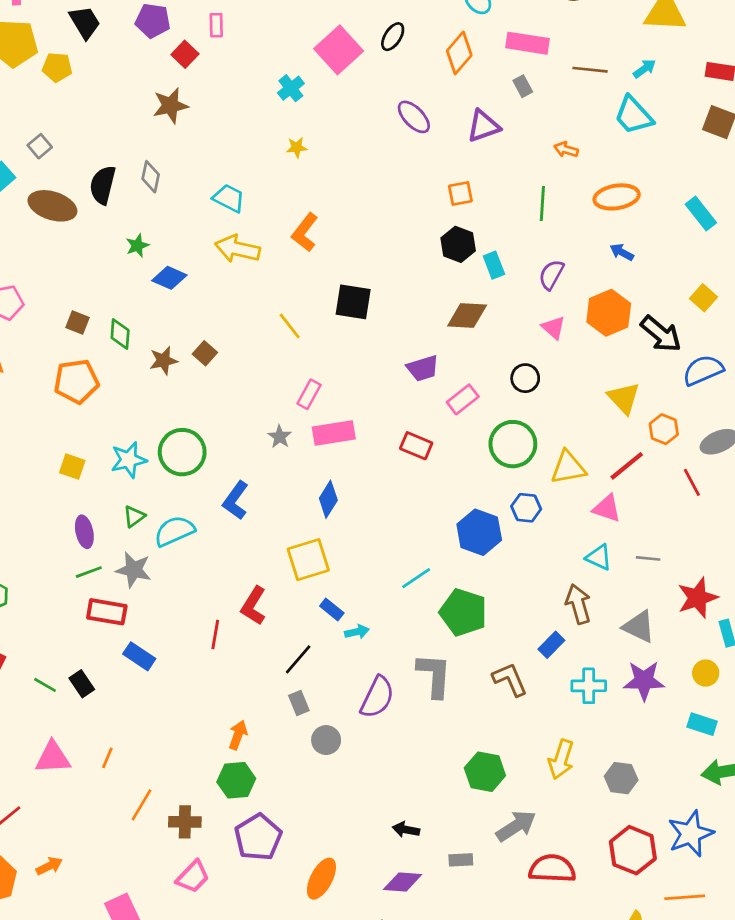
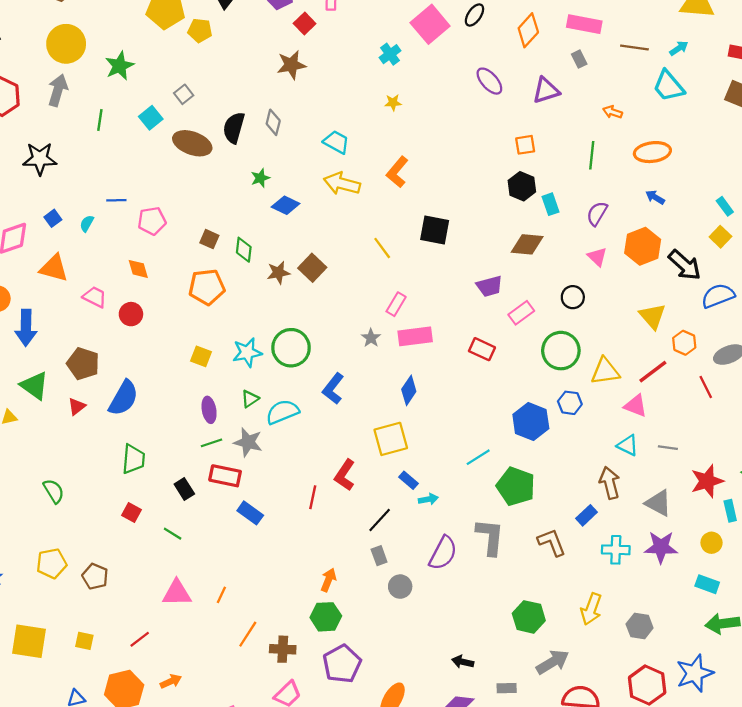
cyan rectangle: (701, 213) -> (725, 206), moved, size x0.7
brown square: (205, 353) -> (312, 268), size x1.4
black rectangle: (82, 684) -> (184, 489), moved

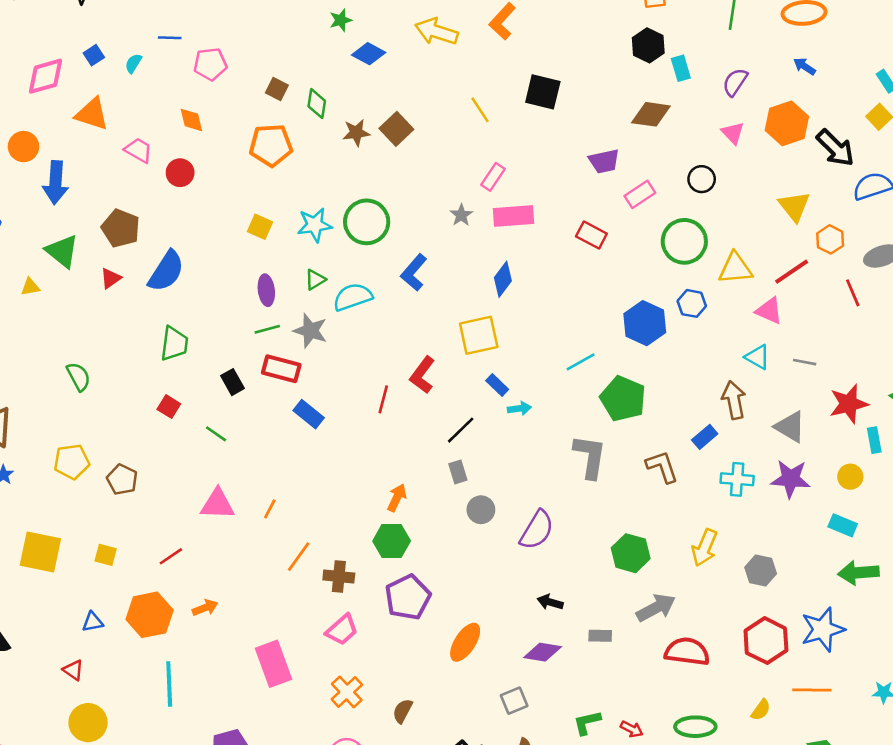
purple semicircle: (443, 553) -> (537, 530), moved

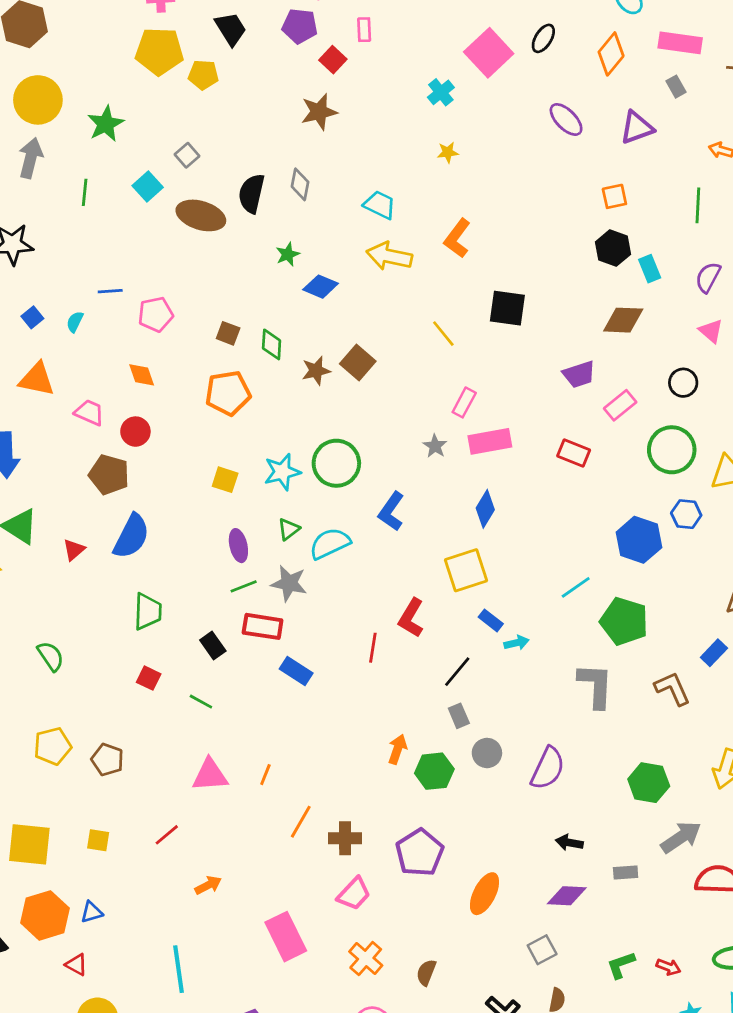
brown pentagon: (121, 228) -> (109, 475), moved
green hexagon: (392, 541) -> (434, 771), moved
orange hexagon: (150, 615) -> (45, 915), moved

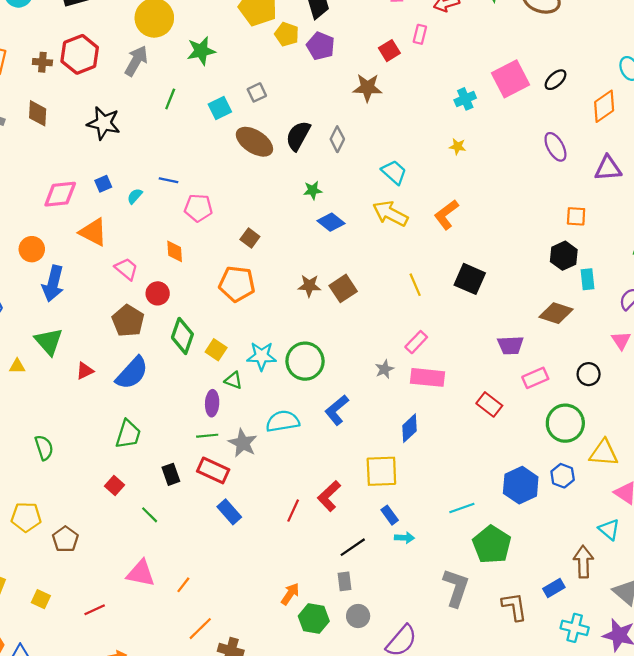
purple pentagon: (300, 26) -> (321, 46), moved
green diamond: (272, 344) -> (182, 336), moved, size x1.4
green triangle: (289, 529) -> (233, 380), moved, turned 42

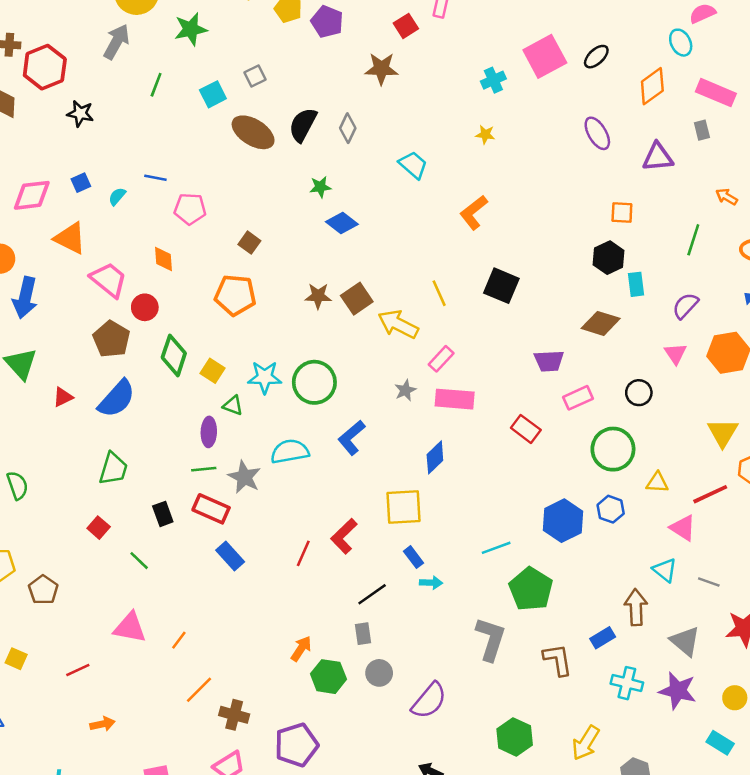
red hexagon: (80, 54) -> (45, 67), moved
black star: (104, 123) -> (80, 113), size x0.7
yellow arrow: (390, 214) -> (398, 324), moved
pink trapezoid: (126, 269) -> (109, 280), size x1.4
yellow triangle: (604, 453) -> (657, 483), size x0.7

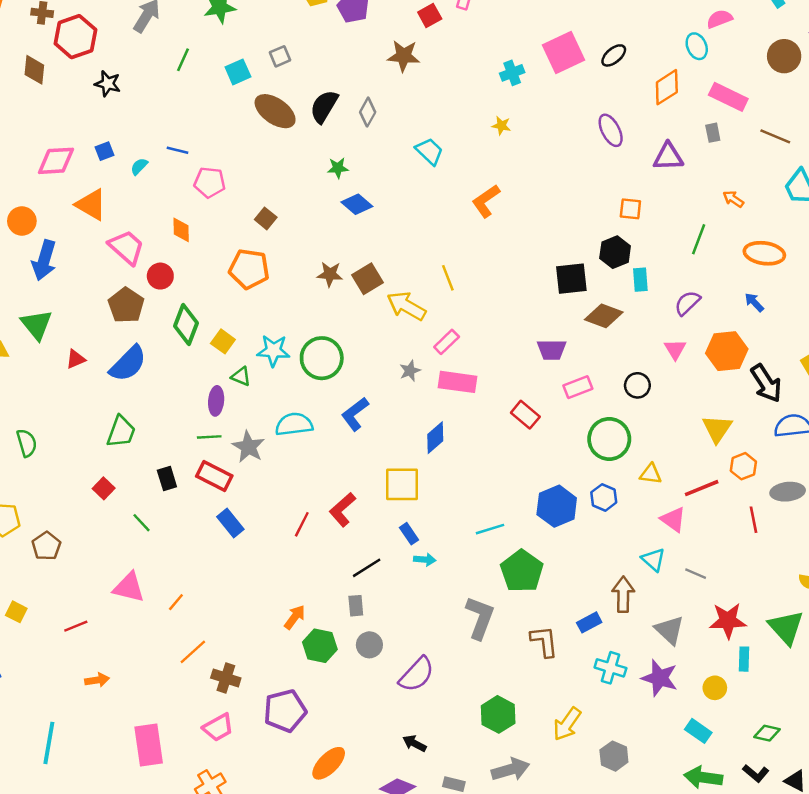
black square: (501, 286) -> (571, 279), moved, turned -32

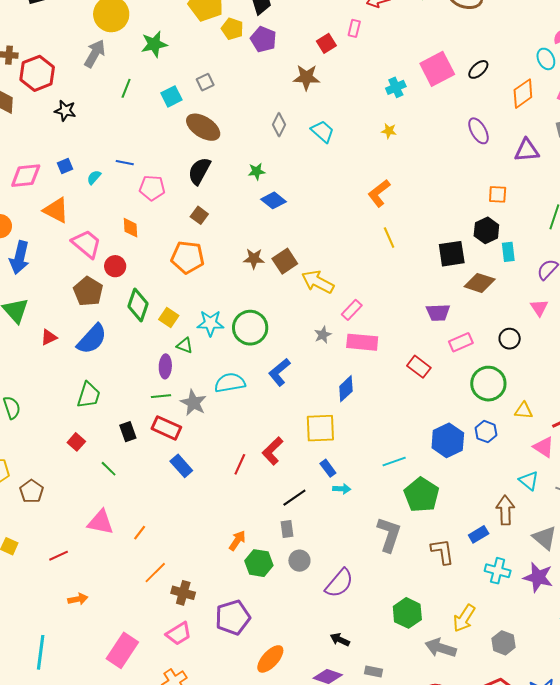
black semicircle: (324, 106) -> (199, 171), moved
cyan trapezoid: (429, 151) -> (322, 131), moved
yellow line: (448, 278) -> (389, 238), moved
pink rectangle: (149, 745) -> (122, 650), turned 44
gray arrow: (511, 770) -> (441, 648), moved, turned -144

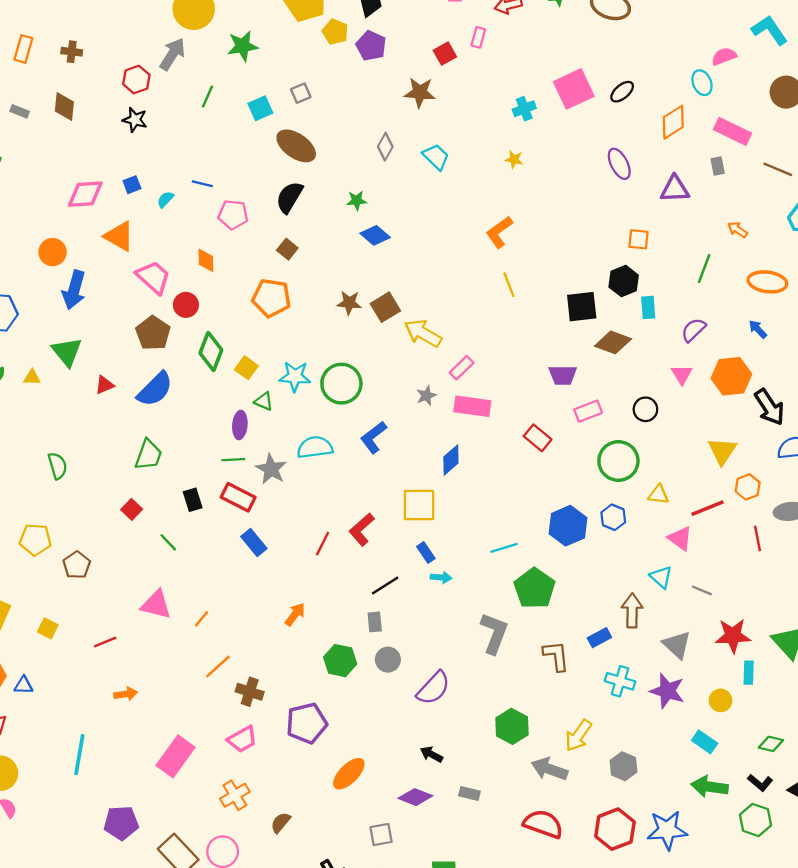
red hexagon: (37, 73) -> (136, 80), moved, size x0.7
orange arrow: (237, 541) -> (295, 614), moved

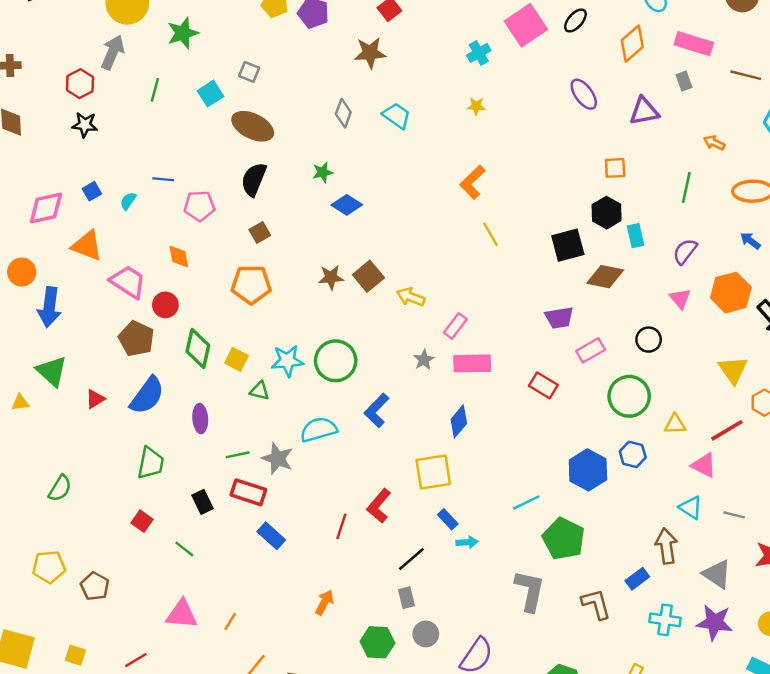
gray square: (301, 93) -> (249, 72), turned -36
brown square: (287, 249) -> (260, 233), turned 30
yellow arrow: (423, 333) -> (411, 297), size x0.7
purple ellipse: (240, 425) -> (200, 419), moved
green semicircle: (58, 466) -> (60, 488), turned 56

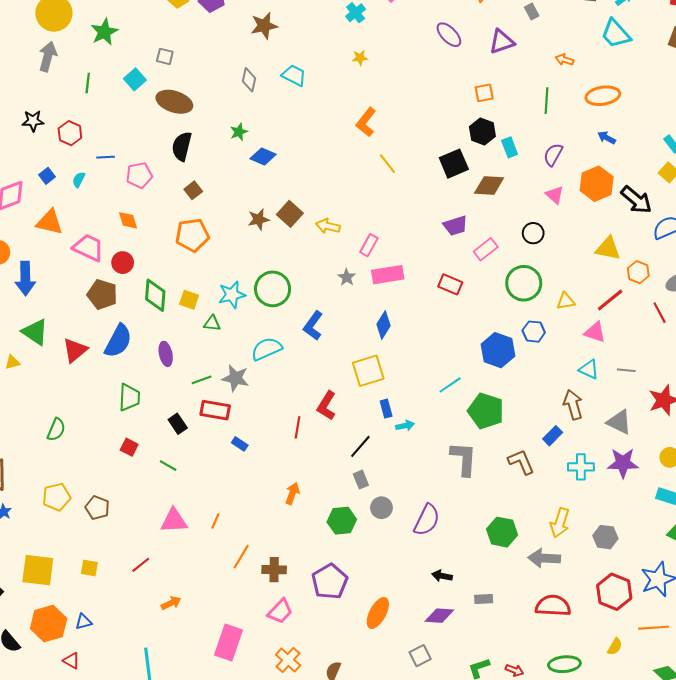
red hexagon: (80, 84) -> (70, 133), moved
yellow triangle: (733, 370) -> (608, 248), turned -36
red triangle: (95, 399) -> (75, 350), size x1.5
blue rectangle: (448, 519) -> (386, 409), turned 36
blue rectangle: (271, 536) -> (240, 444), size x0.7

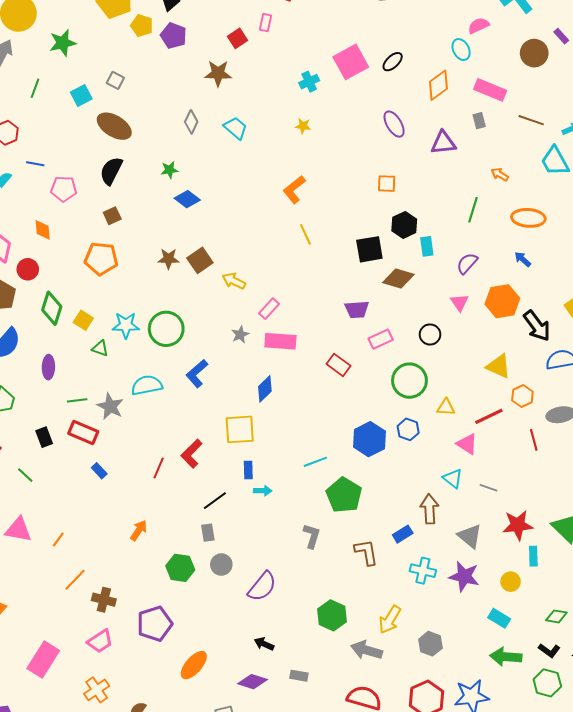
orange square: (484, 93) -> (387, 184), moved
gray L-shape: (464, 459) -> (312, 536), size x0.7

